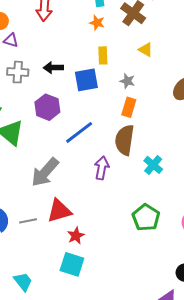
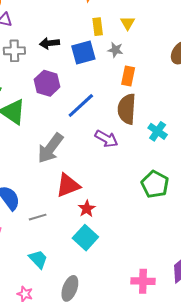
yellow triangle: (146, 50) -> (128, 23), moved, turned 35
gray star: (127, 81) -> (115, 50), moved
purple arrow: (102, 168) -> (106, 139), turned 115
gray line: (28, 221) -> (38, 217), moved
cyan square: (72, 264) -> (85, 238), turned 30

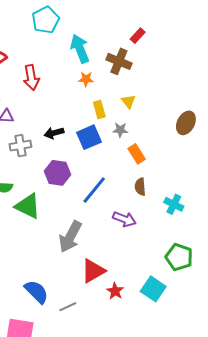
orange rectangle: (128, 76) -> (137, 154), turned -36
brown semicircle: (127, 109) -> (140, 187), size x0.6
cyan square: (85, 238) -> (153, 289), moved

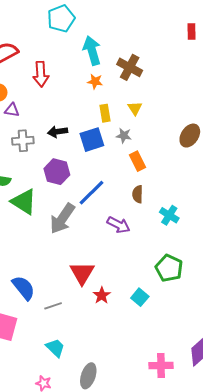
red rectangle: (138, 36) -> (192, 31), moved, turned -49
gray arrow: (70, 237) -> (62, 219), moved
red triangle: (93, 271) -> (82, 273), turned -36
cyan square: (153, 289) -> (140, 297), size x0.7

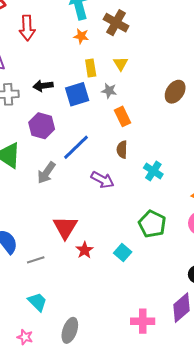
gray arrow: (62, 219) -> (46, 173), size x0.7

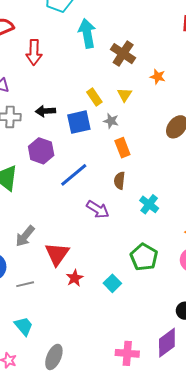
orange star: (81, 36) -> (158, 77), moved
yellow rectangle: (91, 68) -> (94, 97), turned -30
gray arrow: (46, 173) -> (25, 236), moved

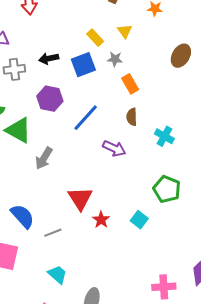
gray arrow: (25, 236) -> (44, 158), moved

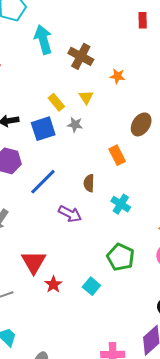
orange rectangle: (130, 84) -> (117, 155), moved

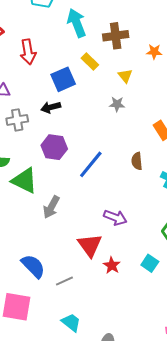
brown cross: (81, 56) -> (116, 36), turned -30
yellow rectangle: (56, 102) -> (90, 62), moved
blue square: (43, 129) -> (63, 79), moved
purple arrow: (70, 214) -> (115, 217), moved

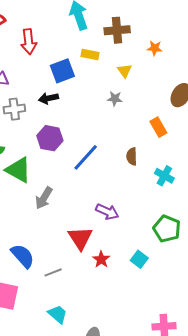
yellow rectangle: (90, 62) -> (90, 55), turned -36

